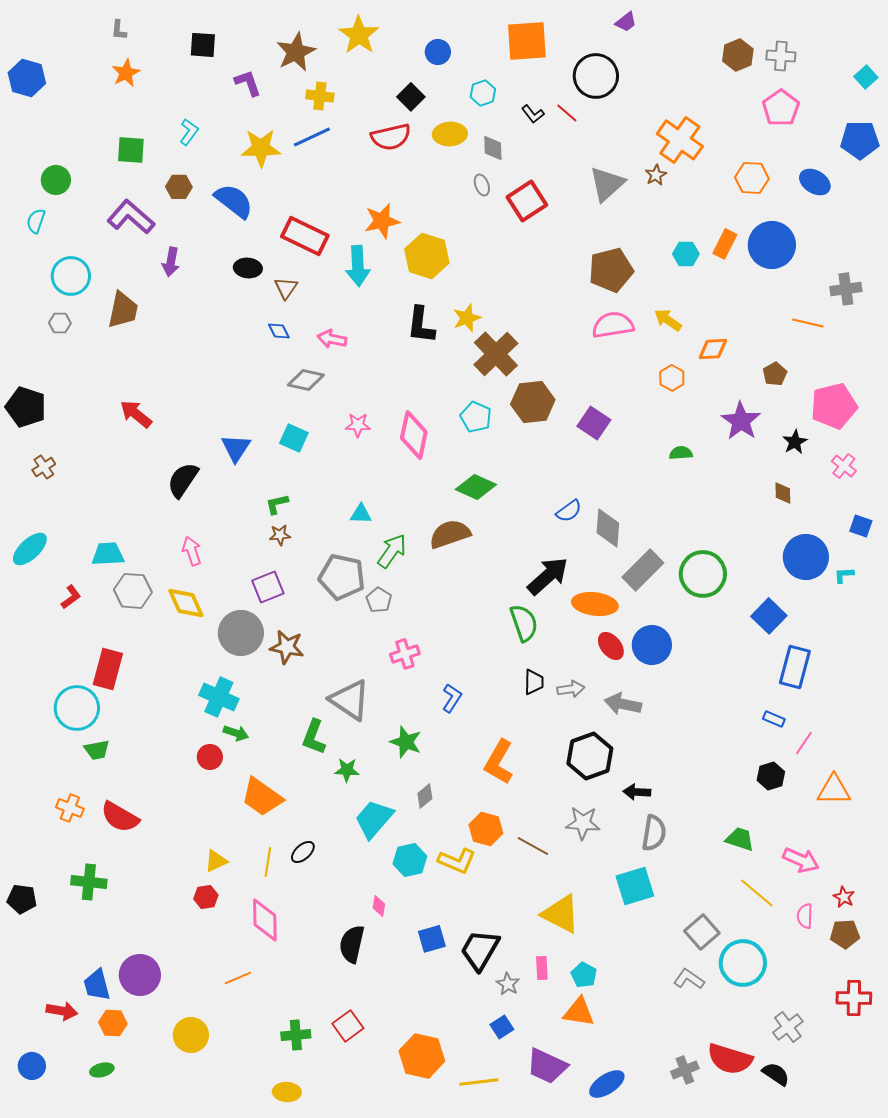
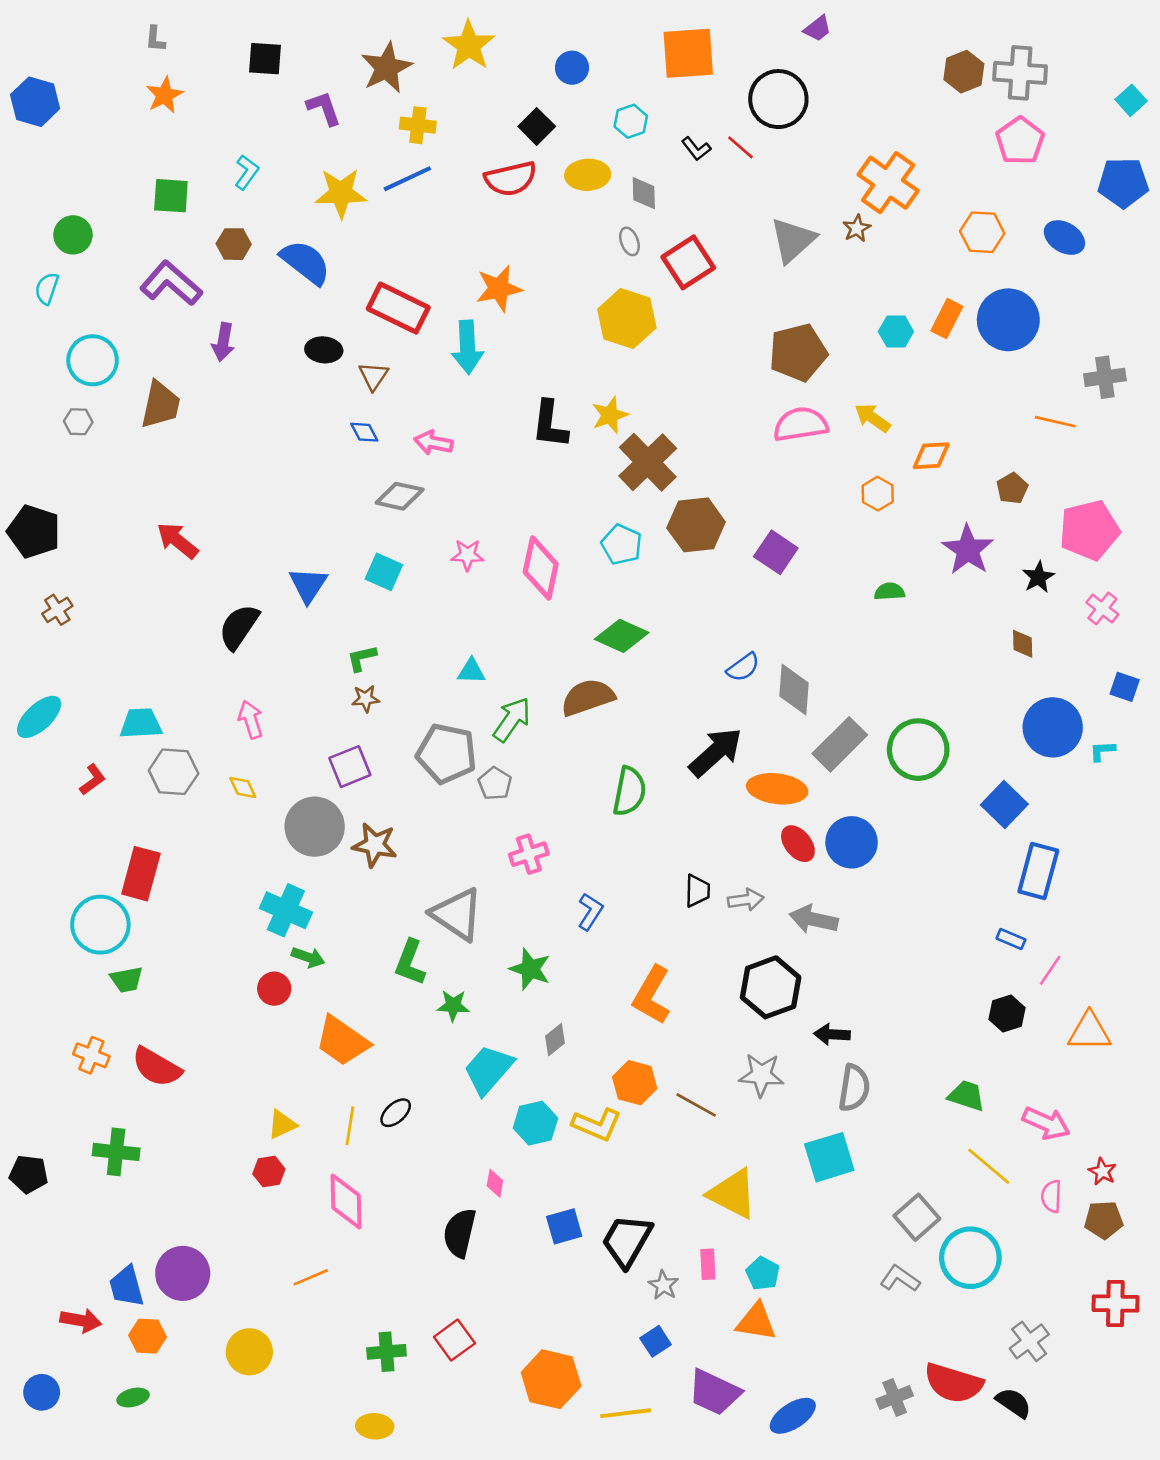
gray cross: (781, 56) -> (1020, 73), size x1.4
yellow hexagon: (427, 256) -> (627, 319), moved
yellow diamond: (186, 603) -> (243, 787), size x0.6
green semicircle: (524, 623) -> (629, 791), moved, turned 30

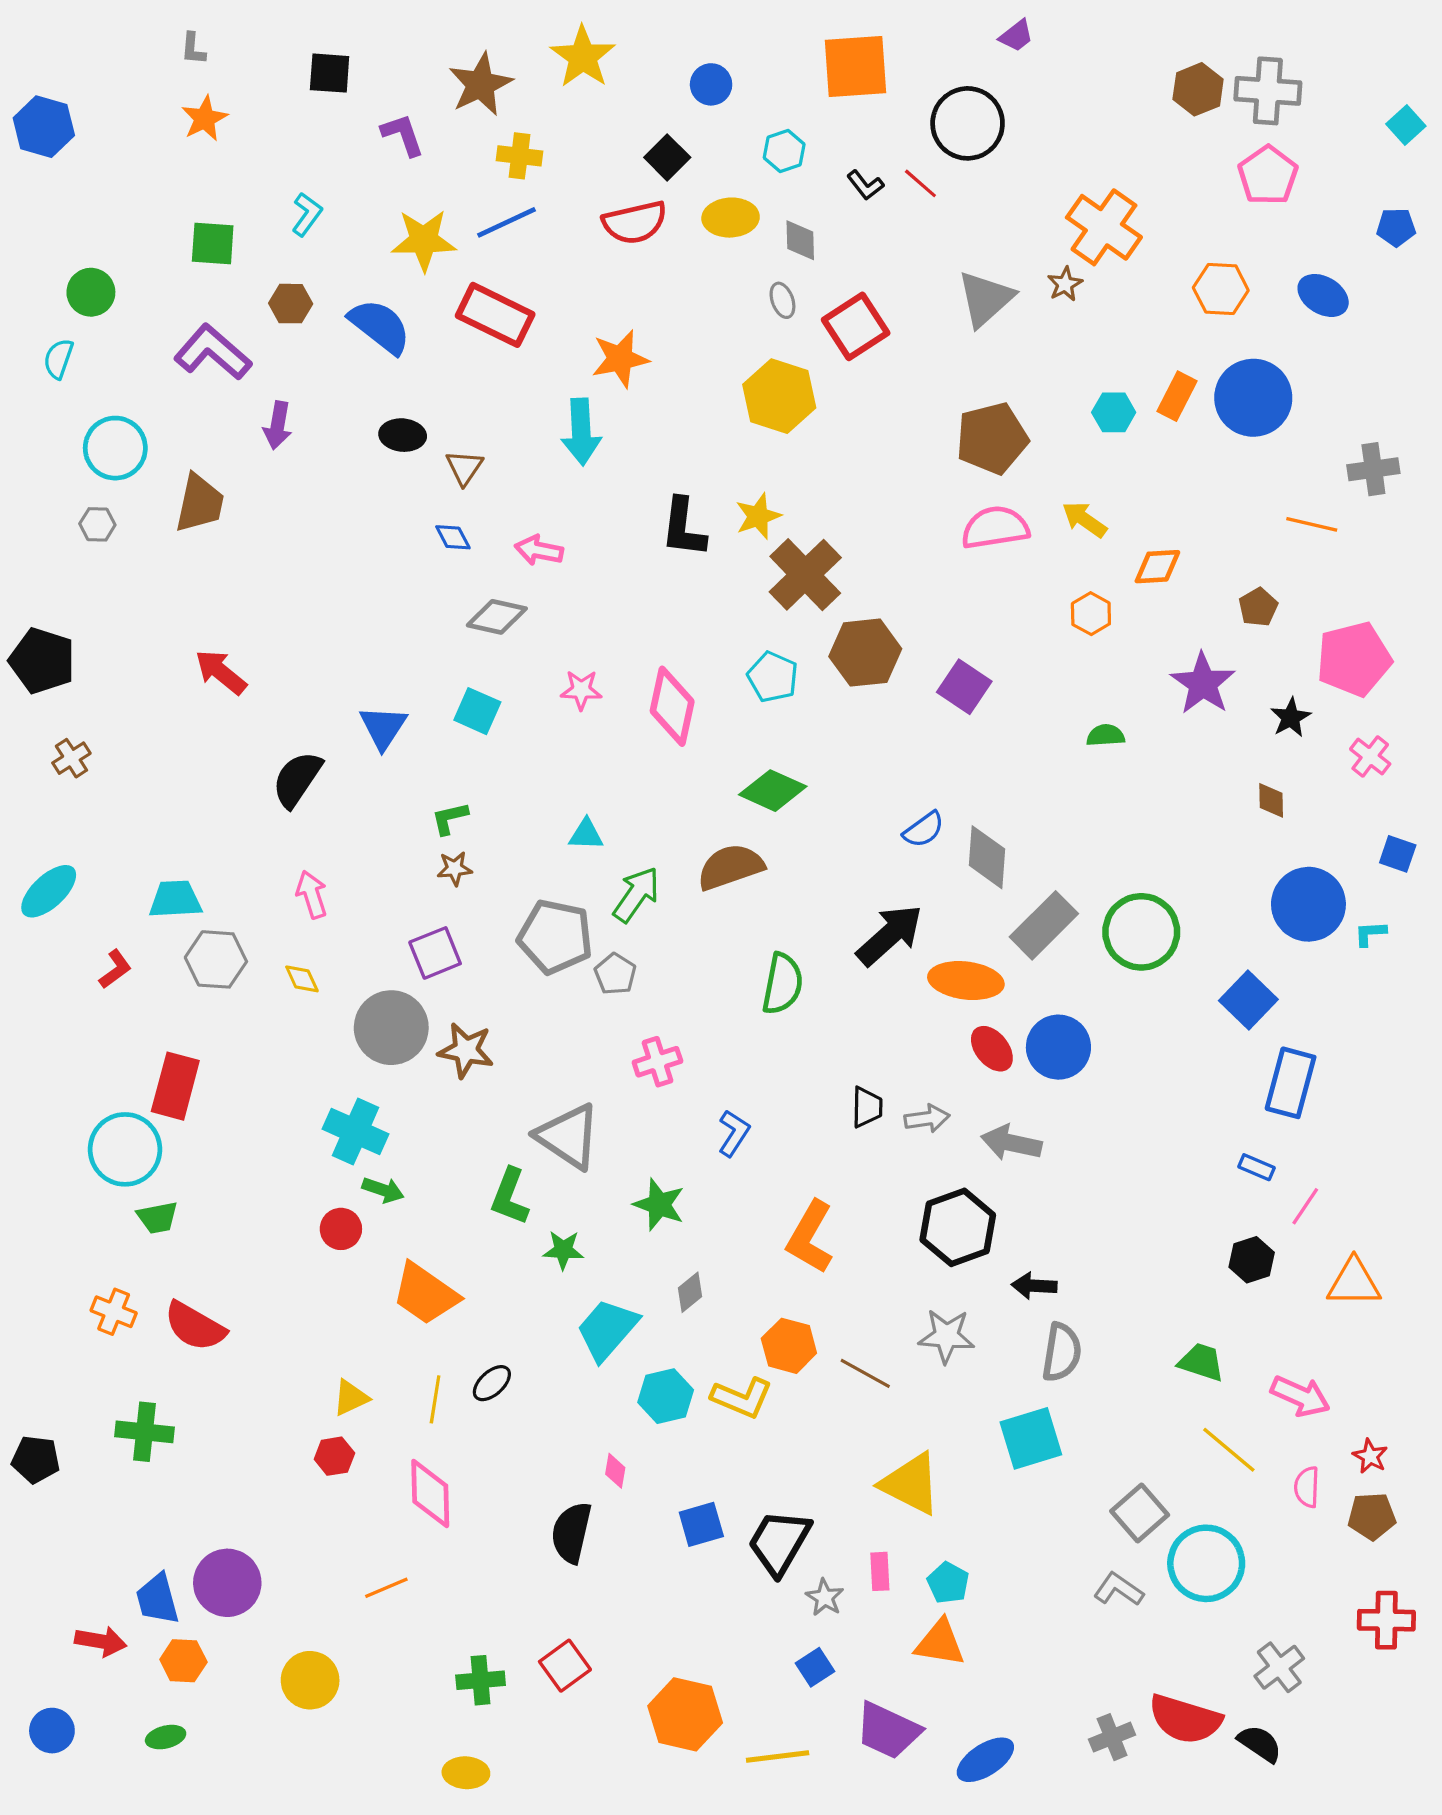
blue pentagon: (1123, 183) -> (1396, 227), size x0.6
red rectangle: (398, 308) -> (495, 315), moved

